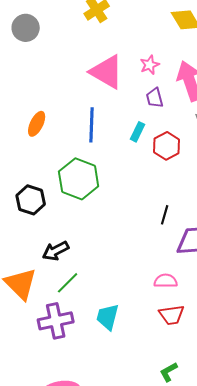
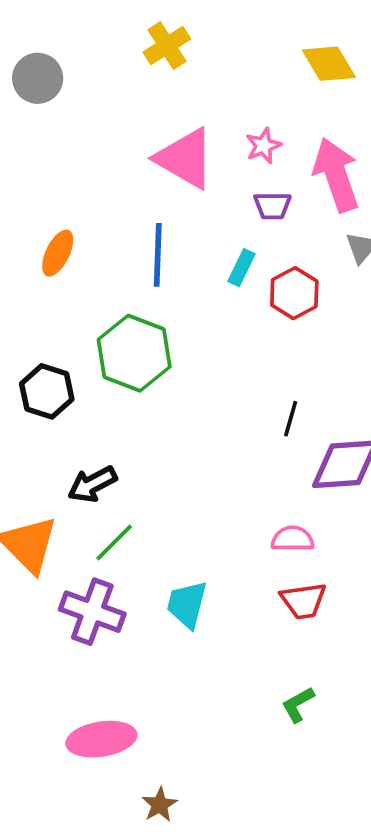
purple trapezoid: (155, 98) -> (272, 206), turned -75
purple cross: (56, 321) -> (92, 612), turned 32

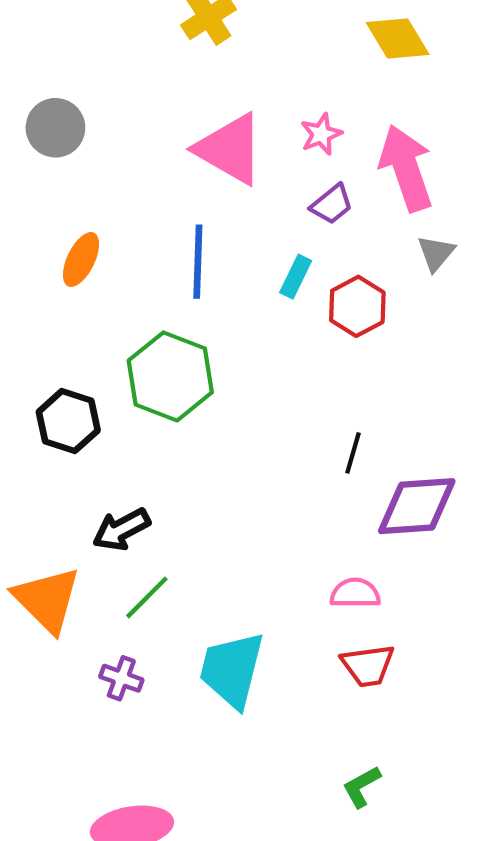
gray circle: (38, 78) -> (55, 128), moved
purple trapezoid: (272, 206) -> (332, 204), turned -39
cyan trapezoid: (187, 604) -> (232, 670), size x1.4
purple cross: (92, 612) -> (121, 678), size x0.6

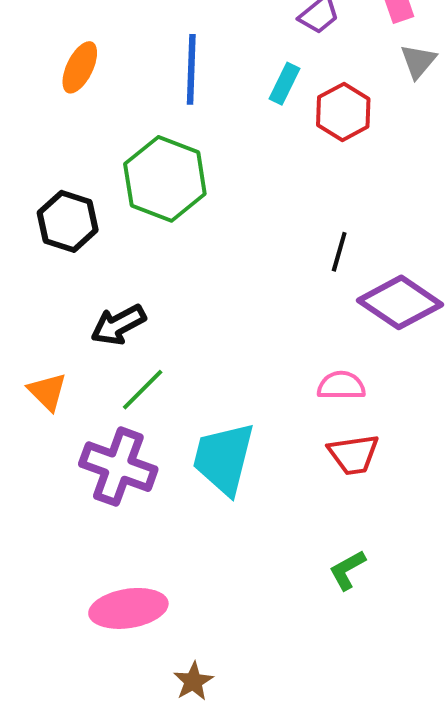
purple diamond: (417, 506) -> (400, 302), turned 38
orange triangle: (47, 600) -> (47, 392), size x0.6
purple cross: (121, 678) -> (118, 467), size x1.8

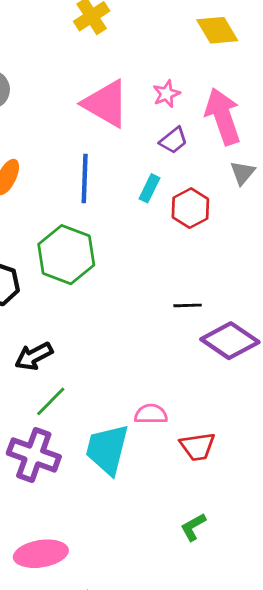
black line: (339, 252) -> (188, 305), turned 72
pink semicircle: (341, 386) -> (151, 414), moved

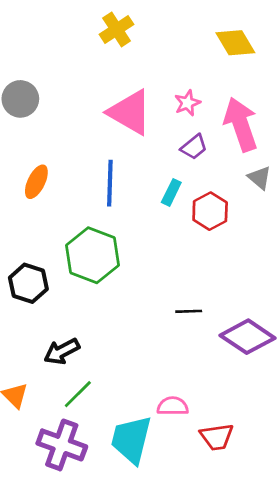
gray triangle: (243, 173) -> (259, 178), turned -30
black line: (188, 305) -> (189, 311), moved

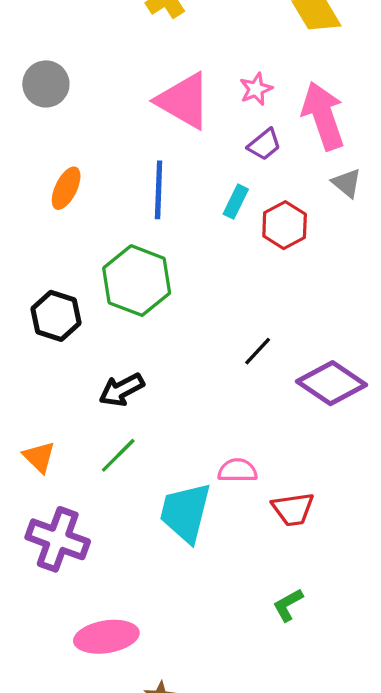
black line: (189, 311) -> (258, 351), turned -45
black arrow: (62, 351) -> (122, 390), moved
purple cross: (62, 445) -> (58, 539), moved

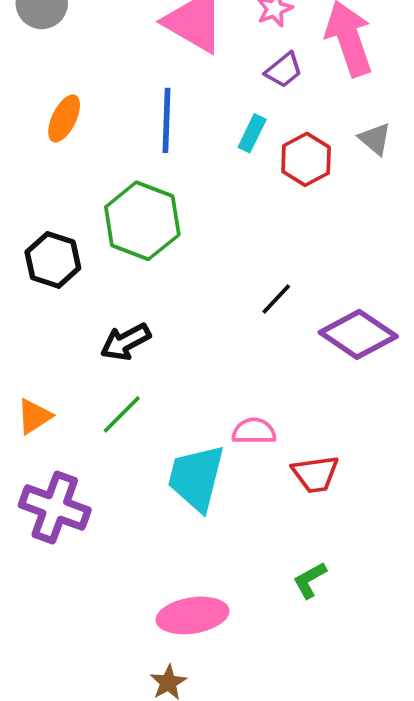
gray triangle: (347, 183) -> (375, 139), moved
orange triangle: (39, 457) -> (34, 416), turned 42
pink ellipse: (106, 637) -> (193, 615), moved

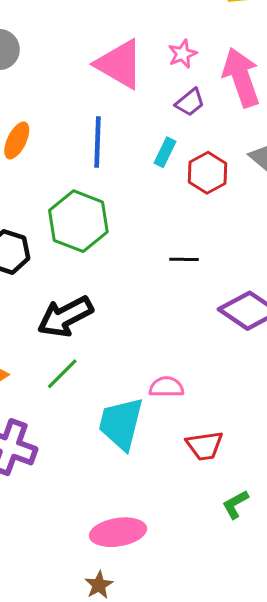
black line: (276, 299) -> (184, 259), moved, turned 48
black arrow: (126, 342) -> (65, 317), size x1.4
red trapezoid: (315, 474) -> (205, 446), moved
green L-shape: (310, 580) -> (235, 504), moved

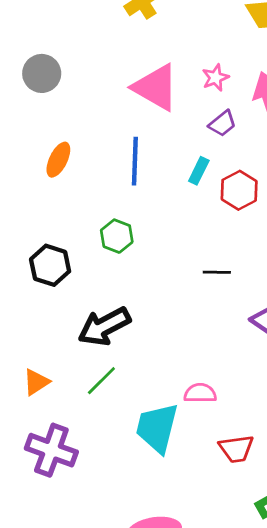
green hexagon: (78, 221) -> (117, 236), size x0.6

